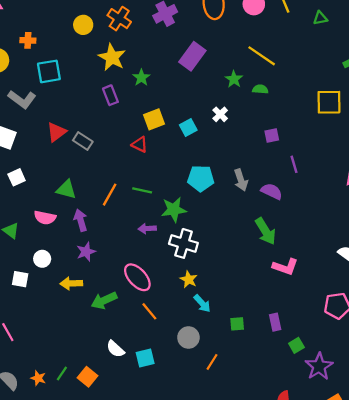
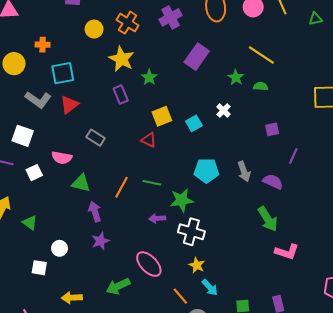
red triangle: (56, 132) -> (69, 105), moved
purple line: (294, 164) -> (293, 156), turned 42
pink semicircle: (45, 218) -> (62, 158), moved
yellow arrow: (71, 283) -> (72, 298), moved
orange line: (149, 311) -> (180, 296), moved

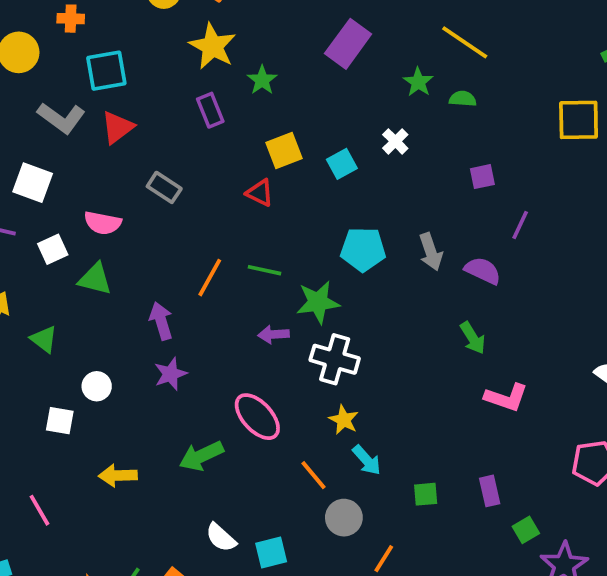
green triangle: (81, 183) -> (95, 279), moved
green arrow: (268, 219) -> (473, 338), size x0.7

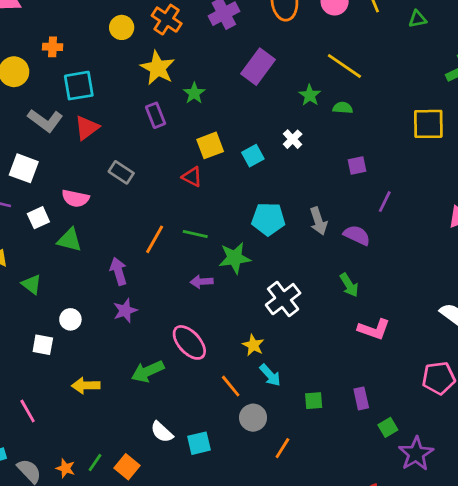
white cross: (335, 359) -> (283, 299), moved, turned 36

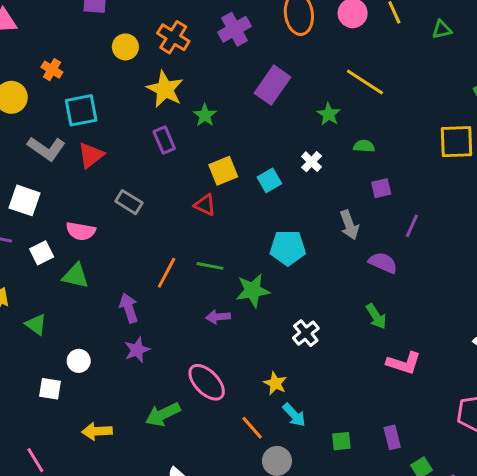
orange cross: (53, 47) -> (52, 70), turned 30
green semicircle: (343, 108) -> (364, 146), moved
gray arrow: (318, 221) -> (349, 225), moved
white cross: (283, 299) -> (306, 333), size x0.7

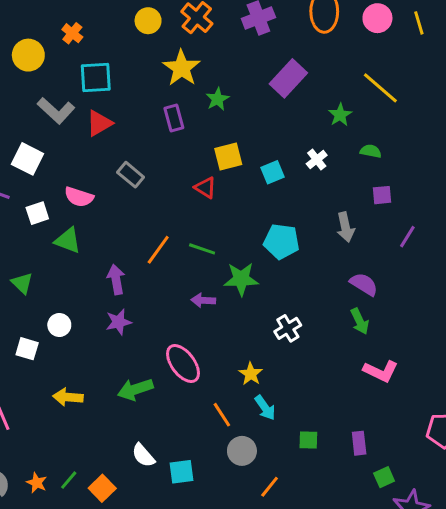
purple semicircle: (383, 263) -> (364, 284), moved

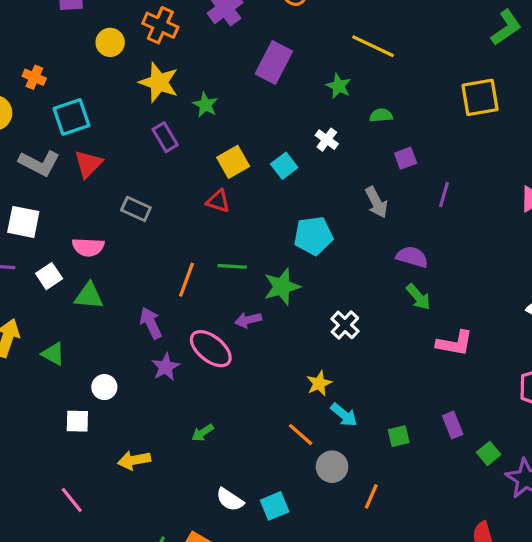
pink ellipse: (183, 364) -> (211, 349), moved
yellow star: (251, 374) -> (319, 383), turned 30
green arrow: (135, 389) -> (203, 433), size x0.6

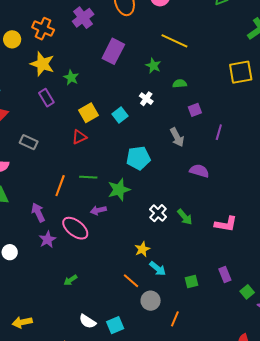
red triangle: (218, 201) -> (79, 137), turned -42
green arrow: (418, 297) -> (185, 217), moved
yellow arrow: (134, 460) -> (22, 322), moved

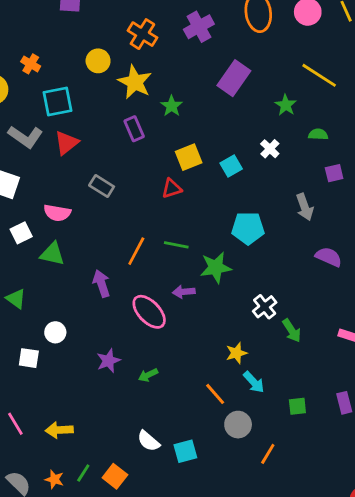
yellow circle: (12, 39) -> (98, 61), moved
green arrow: (185, 217) -> (292, 331), moved
purple star: (47, 240) -> (108, 361), moved
green arrow: (70, 280) -> (148, 375), moved

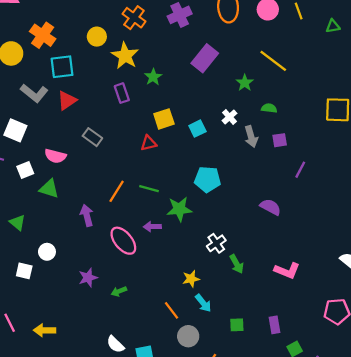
orange cross: (31, 64) -> (43, 35), size x1.6
gray arrow: (305, 207) -> (251, 137), moved

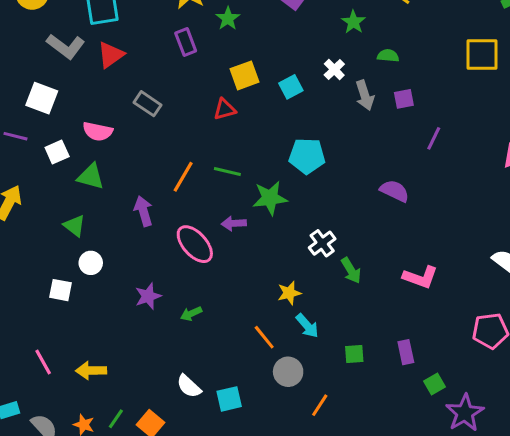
green triangle: (17, 223) -> (74, 226), moved

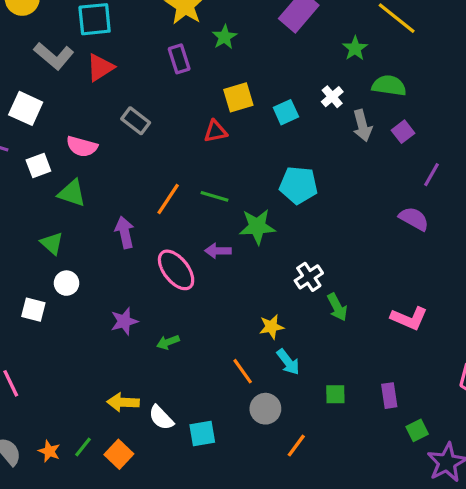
green semicircle: (388, 56) -> (389, 86), size x1.5
purple square: (404, 99) -> (403, 132), turned -30
purple semicircle: (395, 191) -> (414, 219), moved
yellow arrow: (91, 371) -> (123, 402), moved

